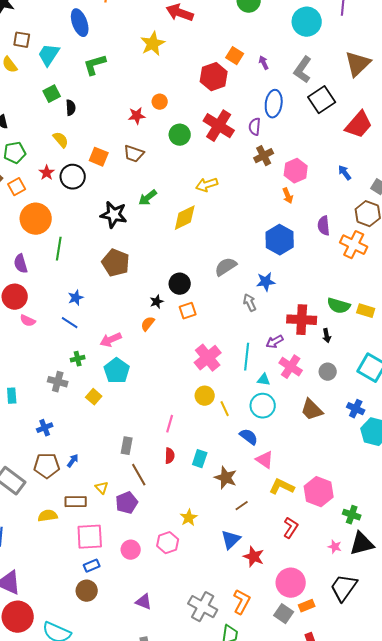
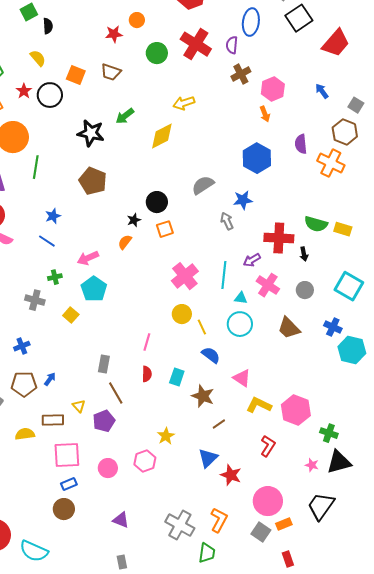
blue semicircle: (249, 437) -> (211, 355), moved

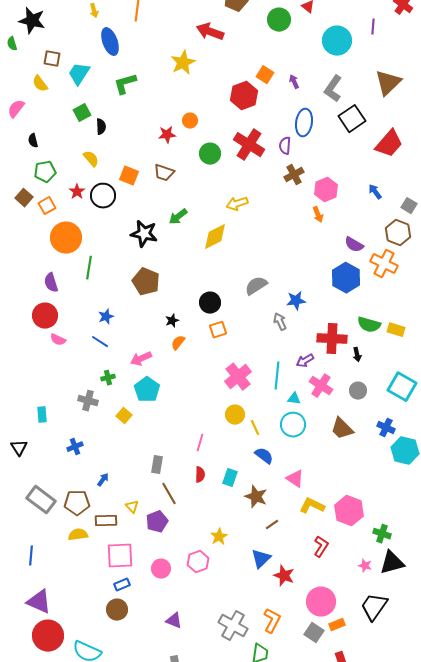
purple semicircle: (301, 144) -> (354, 245), turned -54
blue hexagon: (257, 158) -> (346, 278), moved
black star: (134, 220) -> (172, 321), moved
brown pentagon: (24, 384) -> (77, 503), moved

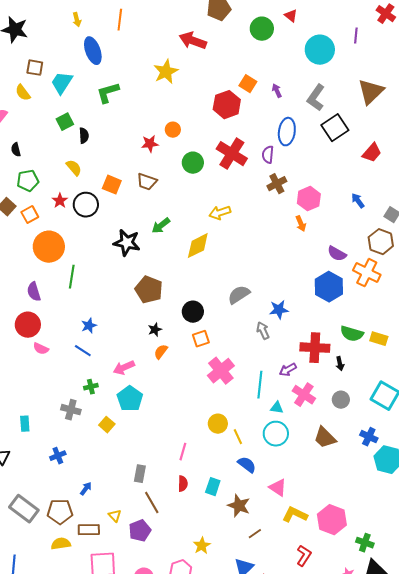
red trapezoid: (389, 144) -> (372, 153), size x0.7
brown pentagon: (146, 282) -> (149, 290), moved
pink cross: (238, 377) -> (221, 371), moved

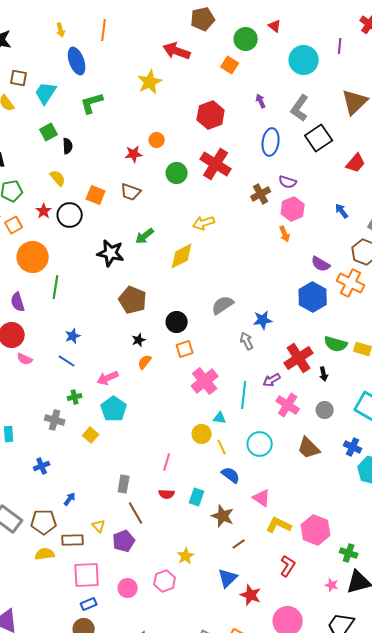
orange square: (248, 84) -> (230, 65), moved
purple semicircle: (268, 155) -> (288, 182), moved, turned -78
red cross: (315, 348) -> (299, 358), turned -36
cyan triangle: (277, 408) -> (220, 418), moved
red semicircle: (183, 484) -> (167, 494), turned 91

